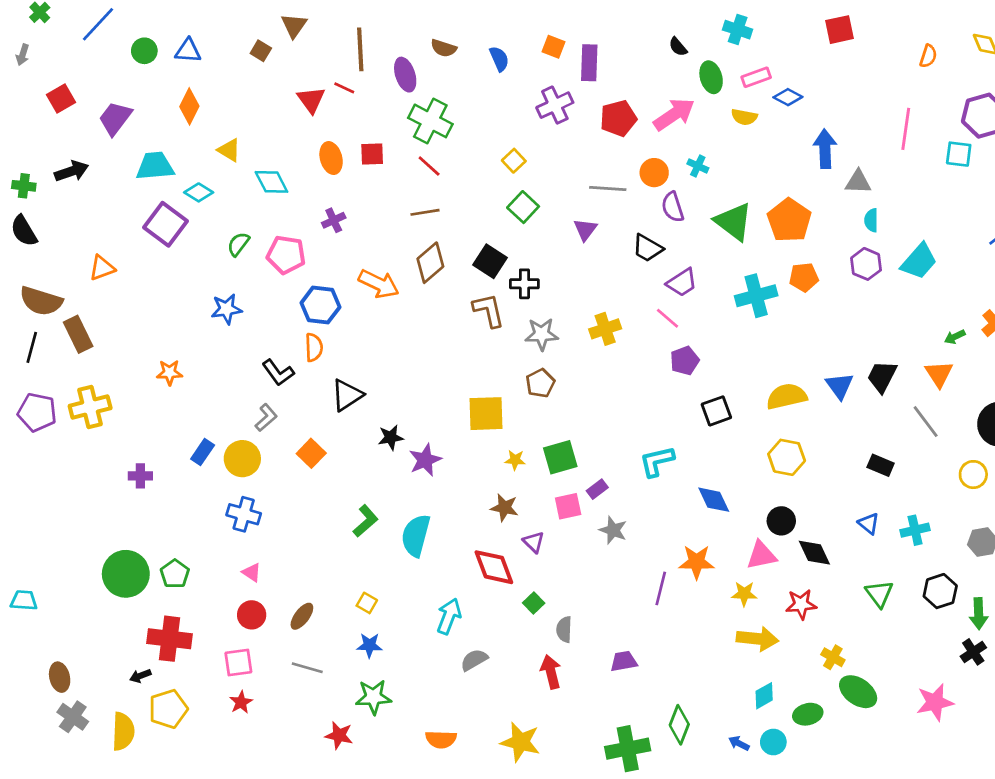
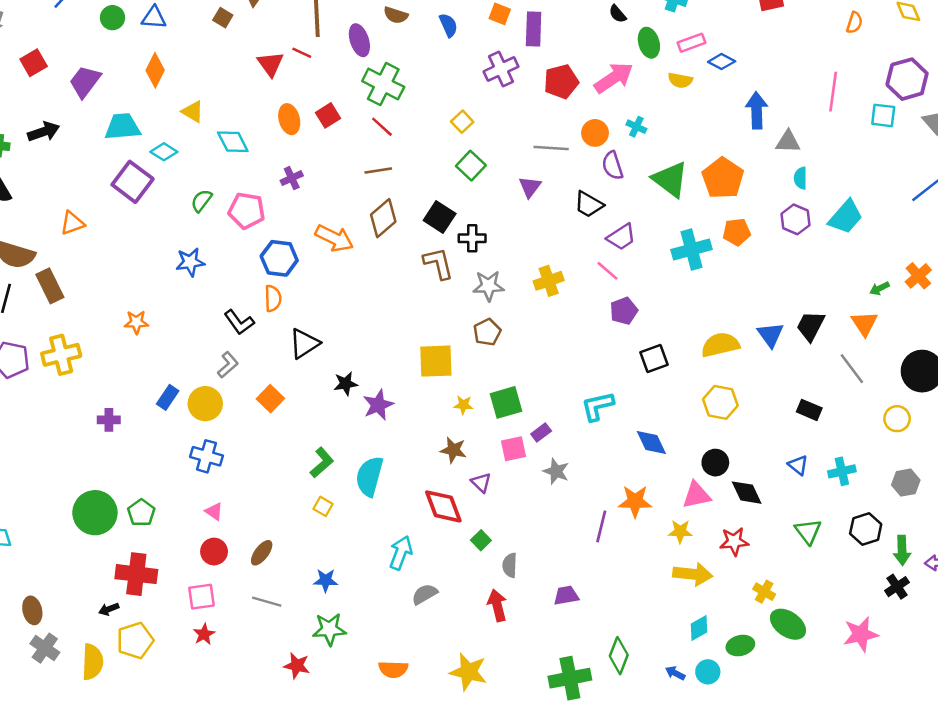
red square: (372, 154) -> (328, 115), turned -30
yellow square: (367, 603) -> (323, 506), moved

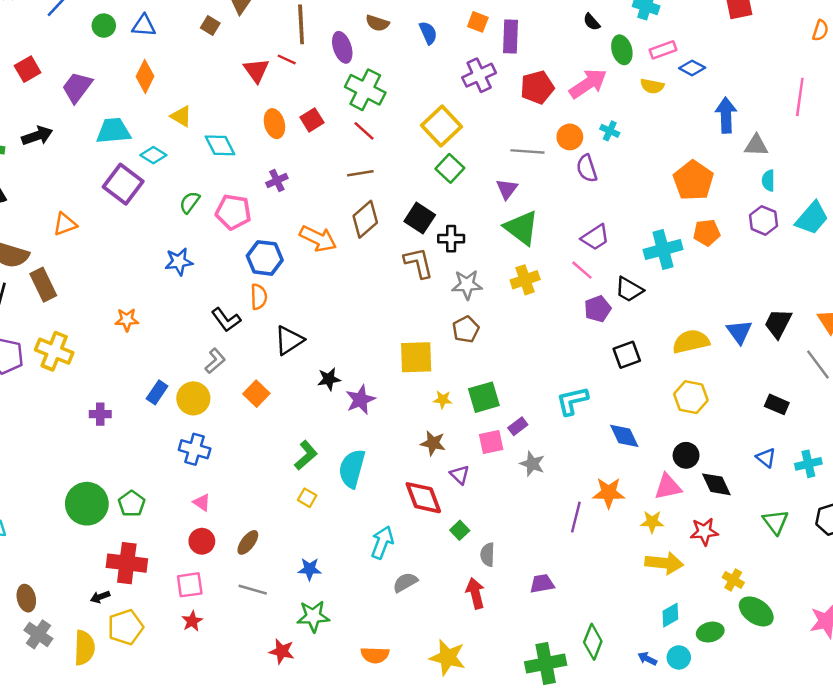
yellow square: (462, 122) -> (442, 126), size x1.8
green triangle: (670, 179) -> (521, 228), moved
black trapezoid: (589, 204) -> (629, 289), moved
yellow cross: (61, 355) -> (54, 351), turned 36

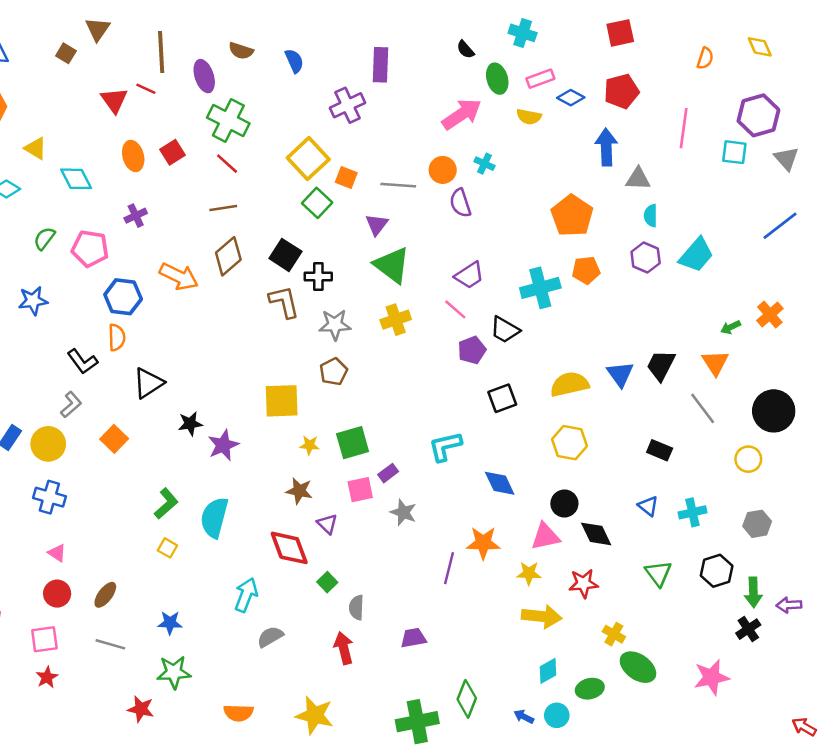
orange square: (478, 22) -> (346, 178), moved
red pentagon: (537, 87) -> (621, 91), moved

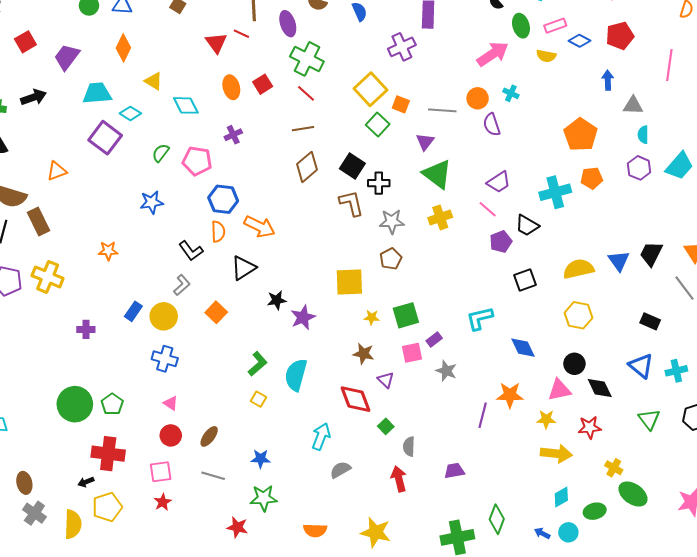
blue arrow: (606, 147) -> (608, 80), size x0.7
orange arrow: (179, 276) -> (260, 227), moved
blue triangle: (648, 506) -> (641, 366), size x1.5

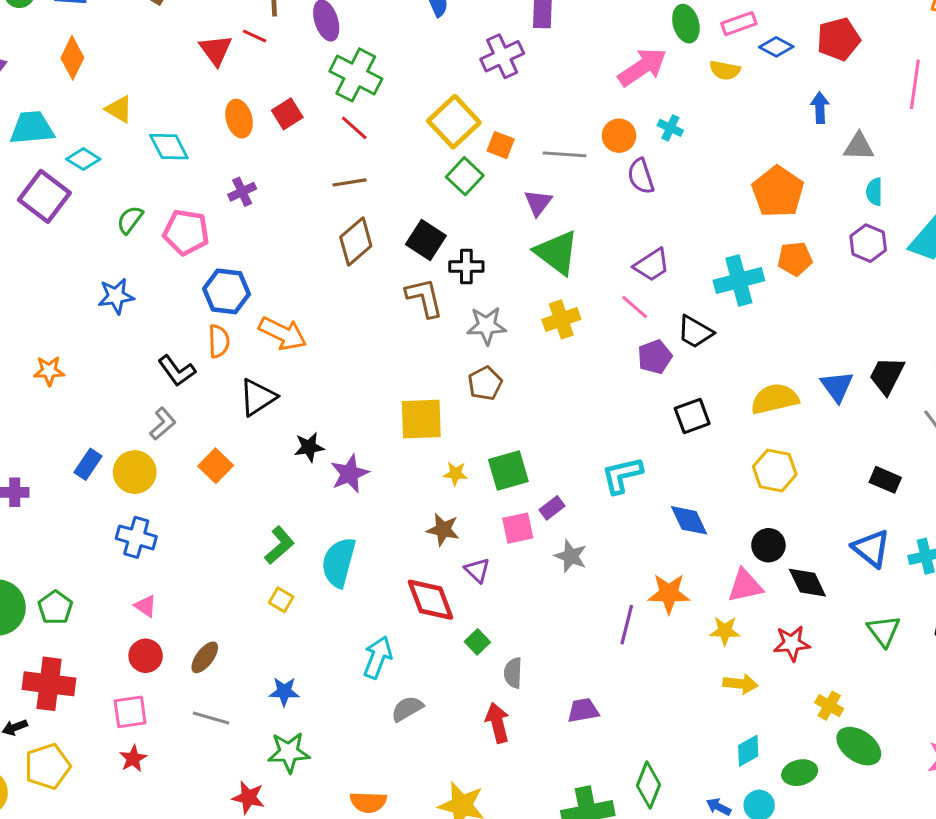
yellow arrow: (556, 454) -> (740, 684), size x0.7

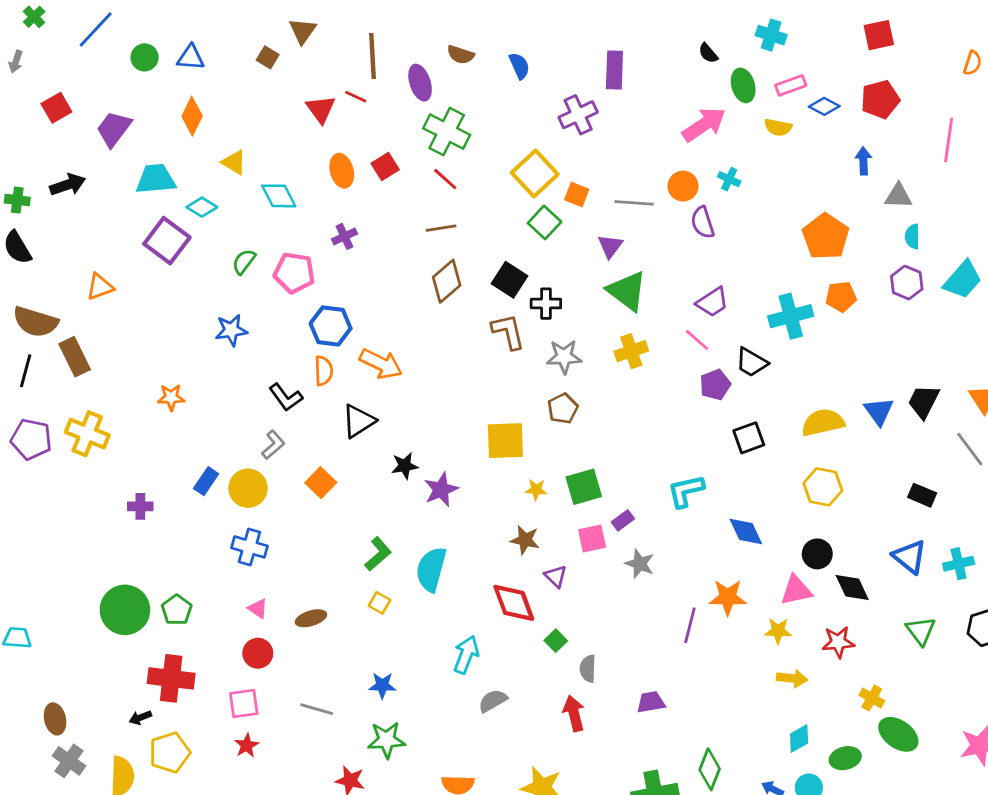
brown ellipse: (205, 657) -> (311, 618), moved, turned 36

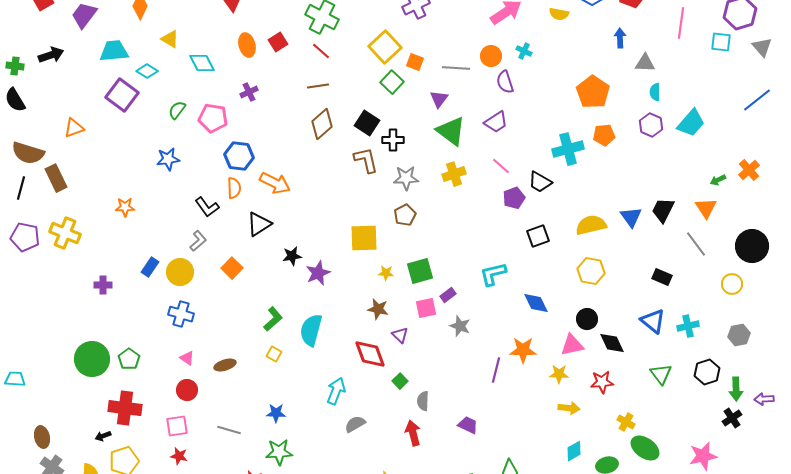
purple trapezoid: (712, 302) -> (496, 122), moved
purple trapezoid: (651, 702) -> (468, 425), turned 35
red star: (247, 746) -> (179, 456), turned -30

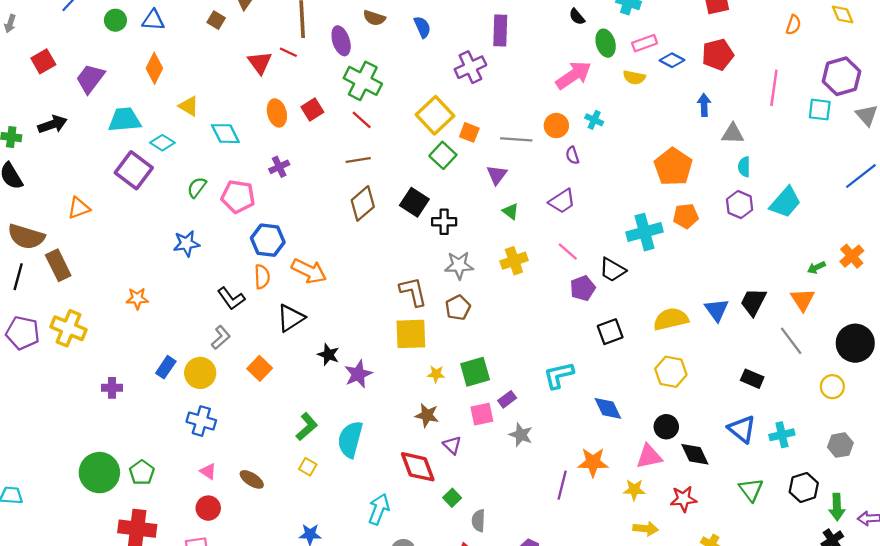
purple semicircle: (505, 82) -> (572, 155), size x0.7
green triangle: (451, 131) -> (511, 211), size x0.5
brown L-shape: (366, 160) -> (413, 292), moved
black star: (292, 256) -> (328, 355), turned 30
brown ellipse: (225, 365) -> (252, 479), turned 50

